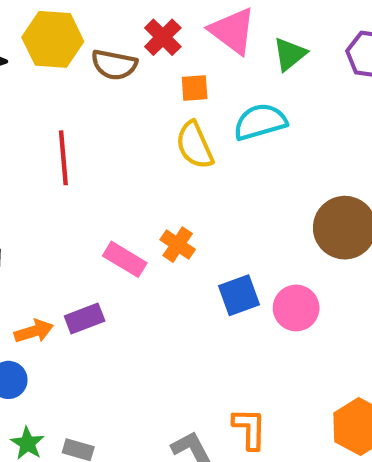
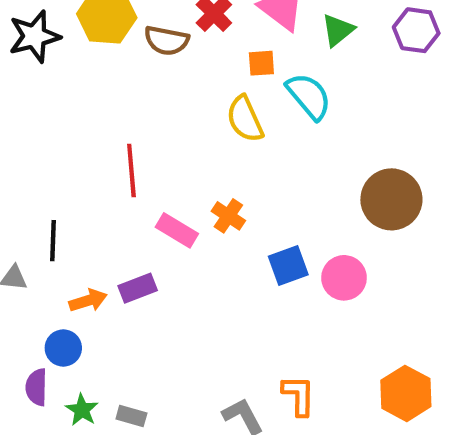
orange square: (195, 88) -> (261, 63), moved
cyan semicircle: (260, 122) -> (309, 96), turned 66
red line: (63, 158) -> (131, 171), moved

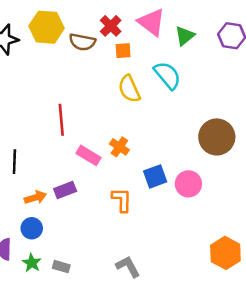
orange square: (261, 63) -> (123, 51), moved
blue circle: (63, 348) -> (32, 228), moved
orange L-shape: (299, 395) -> (122, 200), moved

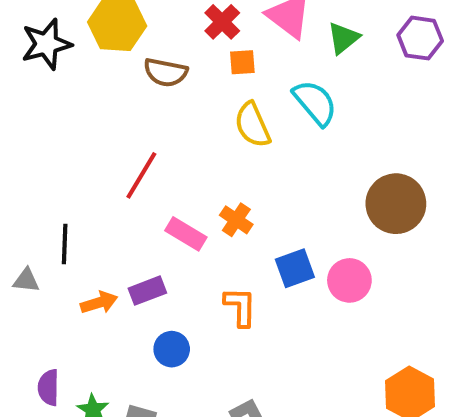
brown semicircle: (82, 42) -> (166, 72), moved
red line: (61, 120) -> (141, 175), turned 36
blue circle: (32, 228) -> (172, 349), moved

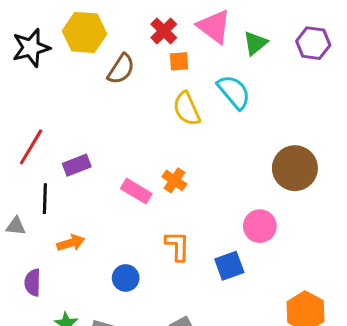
brown semicircle: (166, 72) -> (121, 69), turned -68
red line: (141, 175) -> (31, 147), moved
blue square: (295, 268) -> (229, 266), moved
purple rectangle: (147, 291) -> (77, 165), moved
purple semicircle: (48, 387) -> (33, 283), moved

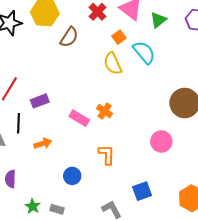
orange square: (179, 61) -> (119, 37), moved, turned -32
orange arrow: (71, 243) -> (43, 143), moved
blue square: (229, 266) -> (142, 191), moved

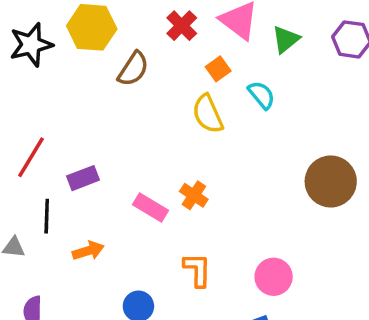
cyan semicircle: (144, 52) -> (261, 95), size x0.7
pink circle: (161, 141) -> (274, 277), moved

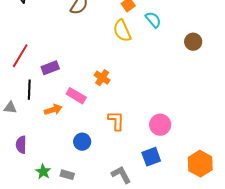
brown circle: (331, 181) -> (193, 42), moved, size x0.6
orange cross: (194, 195) -> (102, 78), moved
pink rectangle: (151, 207) -> (76, 96), moved

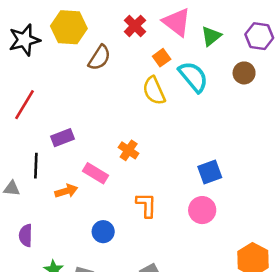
cyan semicircle: (153, 20) -> (193, 77), size x1.5
brown circle: (193, 42) -> (244, 73), moved
red line: (20, 56) -> (24, 105), moved
blue square: (151, 157) -> (210, 172), moved

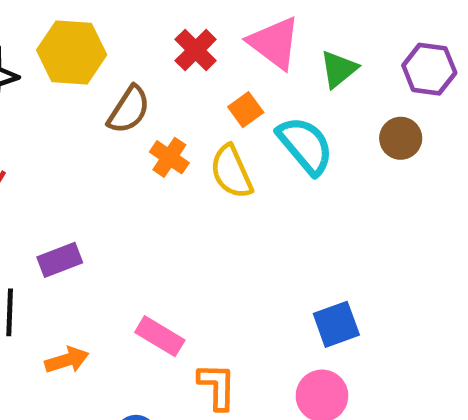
orange cross: (129, 150) -> (169, 157), moved
pink rectangle: (96, 173) -> (160, 336), moved

